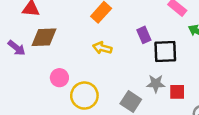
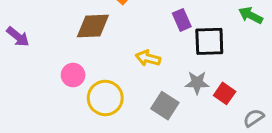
brown diamond: (44, 37) -> (93, 26), moved
yellow arrow: (102, 48) -> (148, 58), moved
red square: (177, 92) -> (225, 93), turned 35

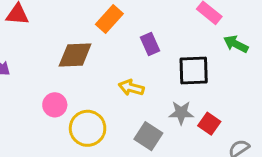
purple rectangle: (182, 20) -> (150, 44), moved

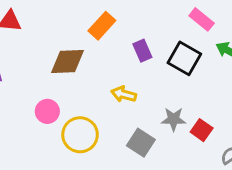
black square: (194, 71) -> (184, 58), moved, turned 32

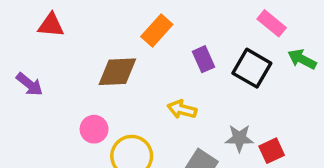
red square: (202, 130) -> (272, 151), turned 30

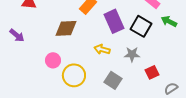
purple rectangle: (203, 59) -> (114, 21), size x1.6
gray star: (239, 138) -> (132, 54), moved

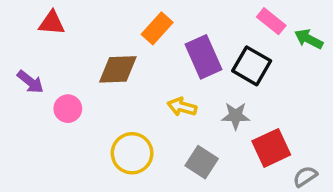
green arrow: (169, 21) -> (309, 39), moved
pink circle: (53, 60) -> (68, 109), moved
red square: (152, 72) -> (271, 148), size x1.5

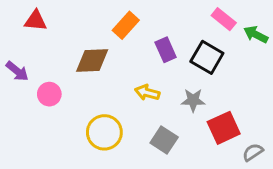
purple rectangle: (203, 57) -> (166, 50), size x0.7

